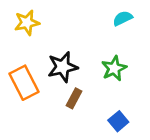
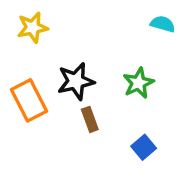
cyan semicircle: (123, 18) -> (163, 24), moved, turned 42
brown rectangle: (74, 98) -> (90, 119), turned -48

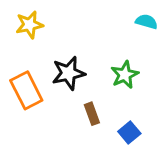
brown rectangle: (90, 119) -> (92, 114), moved

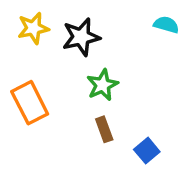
black star: (68, 73) -> (81, 37), moved
green star: (125, 75) -> (102, 85), moved

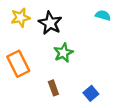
black star: (81, 37) -> (50, 23), turned -30
brown rectangle: (104, 129) -> (53, 88), moved

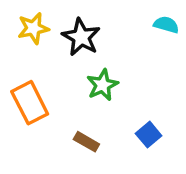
brown rectangle: (53, 88) -> (86, 142), turned -40
blue square: (91, 93) -> (149, 135), moved

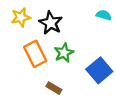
orange rectangle: (30, 103) -> (35, 54), moved
blue square: (149, 135) -> (99, 70), moved, size x1.6

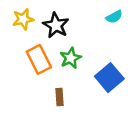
cyan semicircle: (104, 15) -> (114, 17), turned 136
brown rectangle: (54, 88) -> (60, 97), turned 56

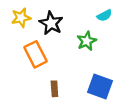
green star: (70, 58) -> (87, 41), moved
blue square: (109, 78) -> (100, 87), moved, turned -30

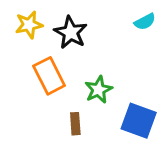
green star: (87, 41) -> (99, 90), moved

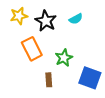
cyan semicircle: (145, 22) -> (76, 19), moved

